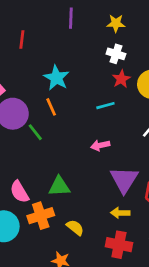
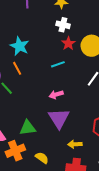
purple triangle: (124, 180) -> (59, 118), moved

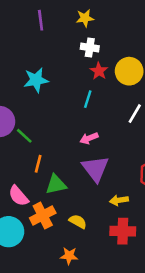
cyan star: (19, 46) -> (36, 80), turned -30
cyan line: (58, 64) -> (88, 99), turned -48
orange line: (17, 68) -> (38, 164), moved, turned 48

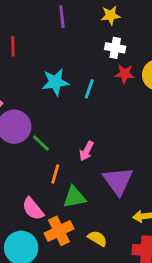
red star: (99, 71) -> (125, 74), turned -30
cyan line: (88, 99) -> (89, 89), moved
pink arrow: (89, 138) -> (87, 151), moved, turned -42

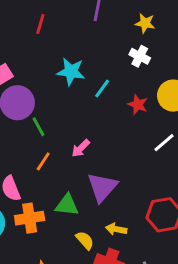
red star: (125, 74) -> (138, 105), moved
green triangle: (74, 197) -> (67, 205), moved
yellow semicircle: (97, 238) -> (85, 240), moved

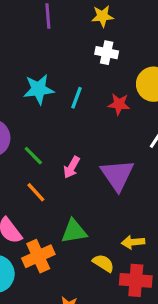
green line: (38, 127) -> (33, 156), moved
orange line: (43, 161) -> (36, 192), turned -60
purple triangle: (102, 187) -> (117, 175), moved

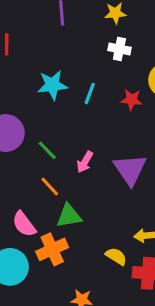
green triangle: (74, 231) -> (69, 216), moved

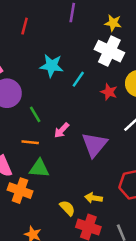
white cross: (119, 49) -> (109, 51), size x1.6
orange line: (50, 186) -> (30, 142), turned -56
orange cross: (52, 249) -> (20, 191), turned 30

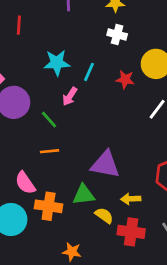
white cross: (109, 51) -> (117, 35), size x0.6
pink arrow: (62, 130) -> (70, 96), moved
purple triangle: (94, 145) -> (105, 165), moved, turned -48
green triangle: (39, 168) -> (84, 195), moved

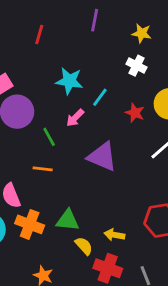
purple triangle: (105, 165) -> (102, 157), moved

